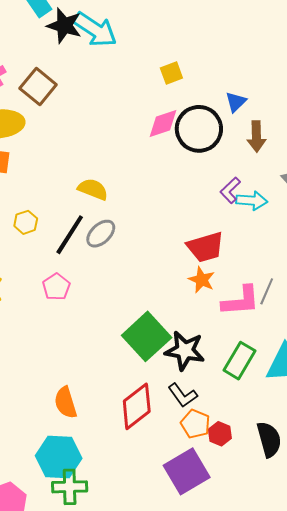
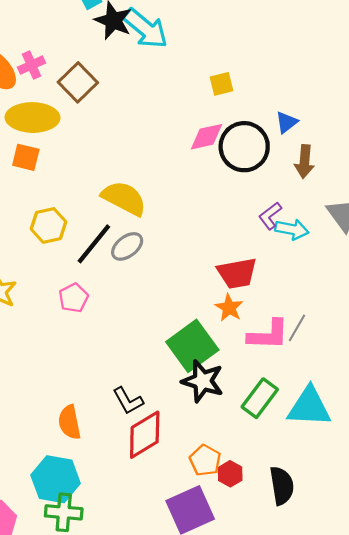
yellow semicircle: (93, 189) -> (124, 198), size x1.4
yellow hexagon: (26, 222) -> (49, 225), size x1.4
green square: (147, 336) -> (192, 346), moved
black L-shape: (183, 395) -> (128, 401), moved

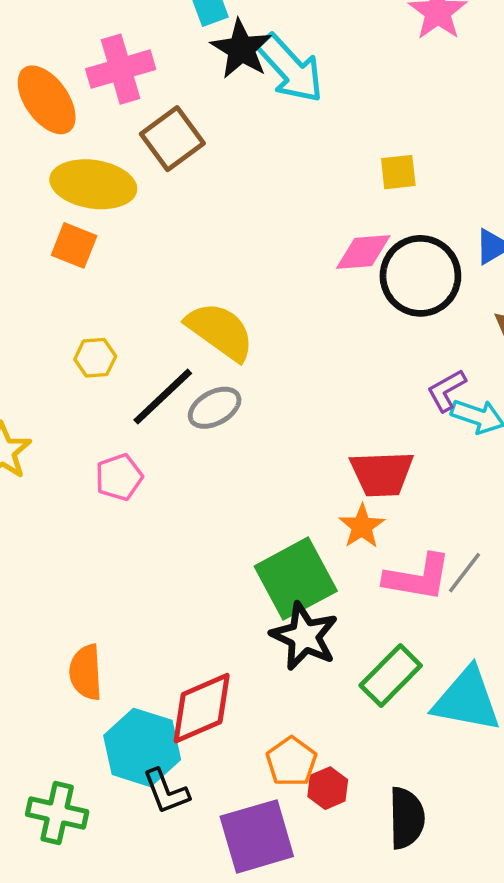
pink cross: (32, 65) -> (121, 69), moved, size x1.5
yellow hexagon: (49, 225) -> (95, 358), size x0.7
black L-shape: (128, 401) -> (166, 791), moved
cyan hexagon: (56, 479) -> (142, 747), moved

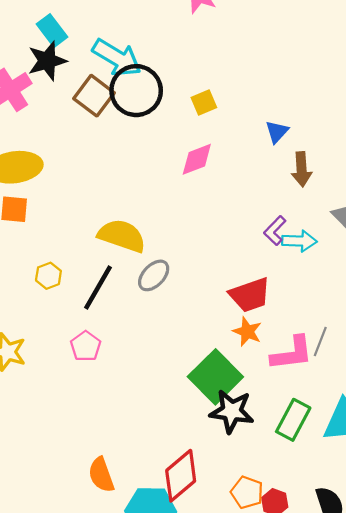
black star: (241, 49) -> (47, 61), moved, turned -30
brown square: (172, 139) -> (94, 96), moved
black circle: (420, 276) -> (136, 91), moved
gray ellipse: (215, 408) -> (154, 275), moved

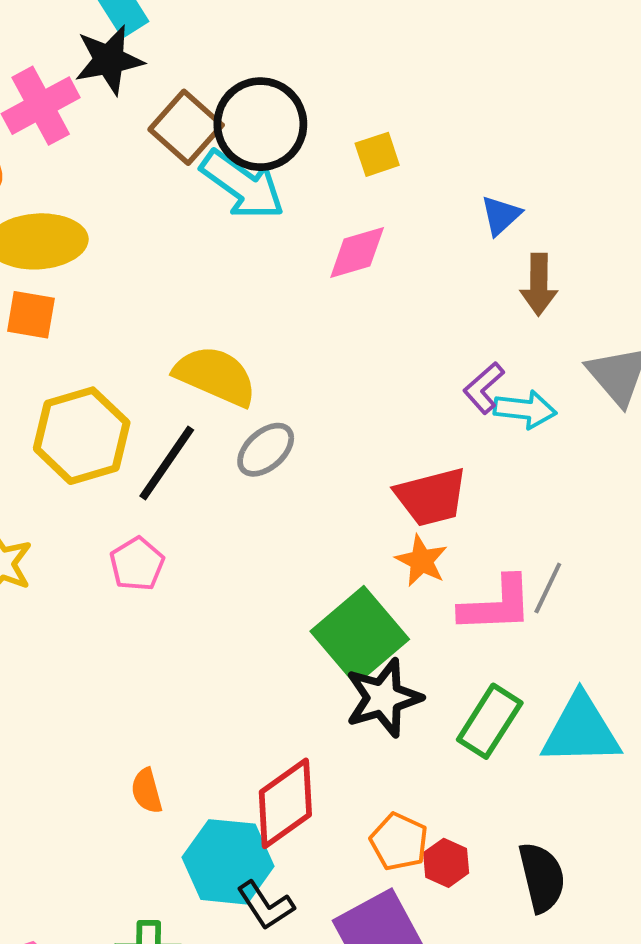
cyan arrow: (117, 58) -> (243, 185), moved
yellow hexagon: (48, 276) -> (82, 436), size x2.0
black star: (232, 411) -> (383, 698), turned -30
orange semicircle: (101, 475) -> (147, 791), size x0.7

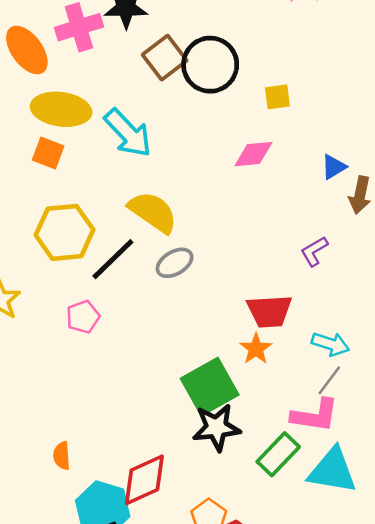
cyan arrow: (243, 185) -> (128, 133), moved
blue triangle: (501, 215) -> (334, 167), moved
cyan arrow: (525, 409) -> (331, 344), moved
pink L-shape: (496, 605) -> (315, 415), moved

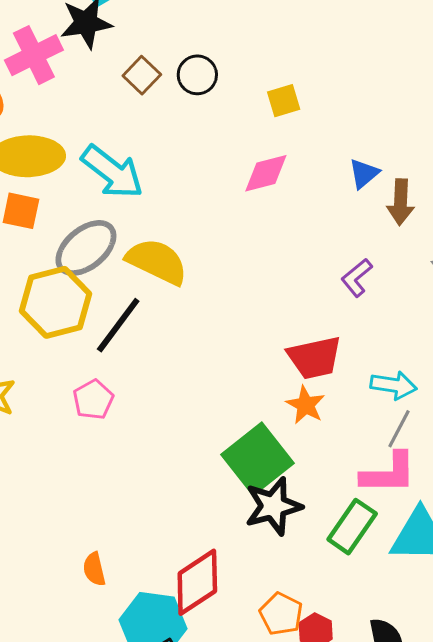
brown square: (165, 58) -> (142, 75), size x0.7
black circle: (210, 65) -> (197, 75), size x0.6
gray ellipse: (175, 263) -> (86, 248), moved, size x1.4

